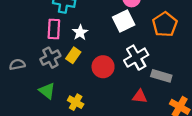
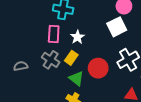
gray cross: (50, 58) -> (51, 60), turned -30
green triangle: (47, 91) -> (76, 78), moved

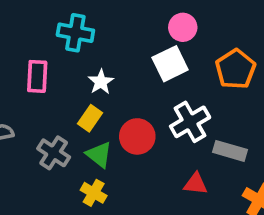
pink rectangle: (54, 34) -> (37, 76), moved
gray cross: (51, 60) -> (54, 153), moved

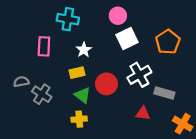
pink circle: (183, 27) -> (118, 16), moved
yellow rectangle: (90, 118) -> (77, 73), turned 42
gray cross: (54, 153) -> (42, 94), moved
yellow cross: (94, 193) -> (79, 119), turned -35

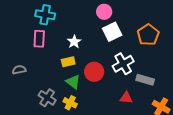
cyan cross: (68, 19) -> (45, 15), moved
gray cross: (42, 94) -> (47, 98), moved
yellow cross: (79, 119) -> (70, 103), turned 32

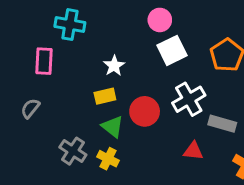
pink rectangle: (39, 39) -> (44, 61), moved
gray semicircle: (19, 70) -> (30, 108), turned -40

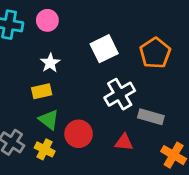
pink circle: (160, 20) -> (47, 20), moved
red circle: (145, 111) -> (79, 134), moved

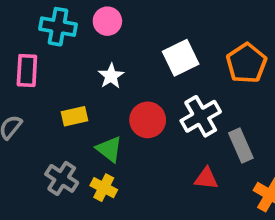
yellow rectangle: (42, 91) -> (74, 116), moved
gray rectangle: (151, 117) -> (241, 146), turned 50
red circle: (79, 134) -> (148, 120), moved

